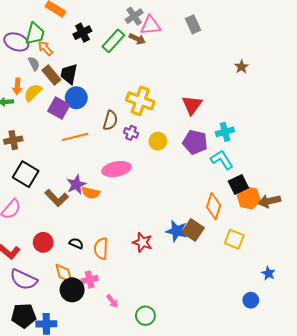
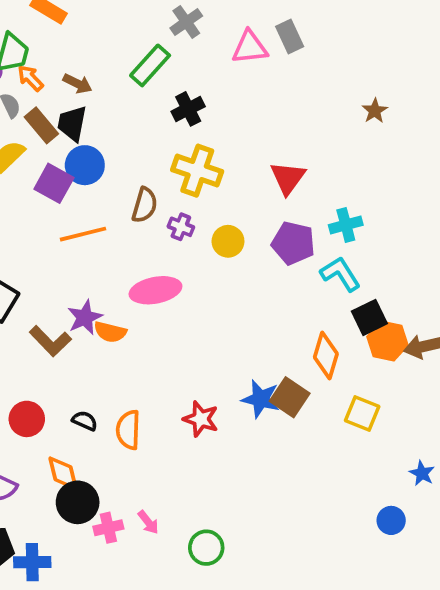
pink triangle: (151, 25) -> (250, 47), moved
black cross: (82, 33) -> (188, 109), moved
brown arrow: (137, 39) -> (78, 84), moved
pink cross: (90, 280) -> (108, 528), moved

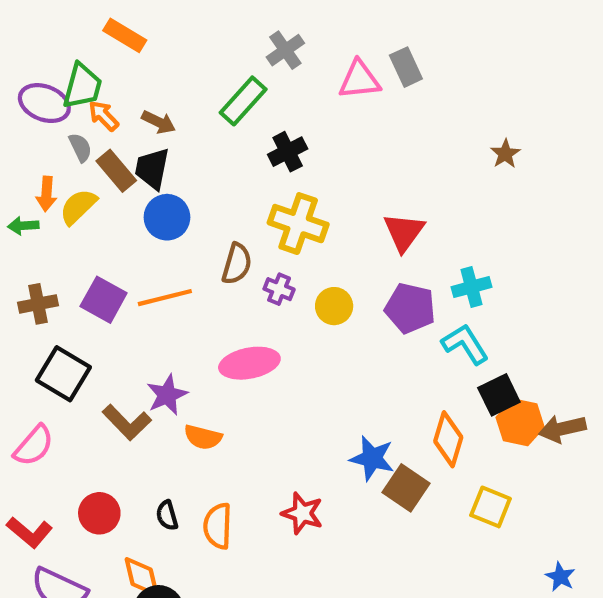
purple square: (54, 183) -> (104, 300), moved
orange semicircle: (110, 332) -> (203, 437), moved
blue star: (261, 399) -> (372, 458), moved
black semicircle: (85, 421) -> (167, 515), turned -130

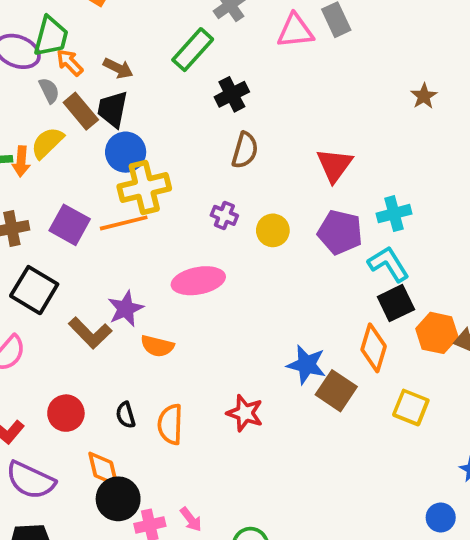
orange arrow: (46, 194) -> (21, 161), moved
yellow cross: (298, 224) -> (144, 188), moved, turned -33
brown semicircle: (237, 264) -> (245, 150), moved
black square: (499, 395) -> (396, 303), moved

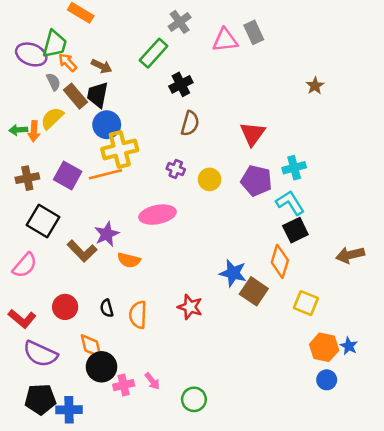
orange hexagon: (437, 333) -> (324, 347), moved

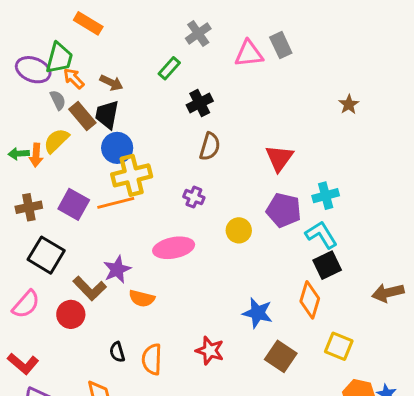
green rectangle: (154, 53) -> (169, 68), size x0.7
yellow circle: (210, 179) -> (239, 230), moved
brown square: (254, 291) -> (281, 356), moved
red circle: (65, 307) -> (71, 314), moved

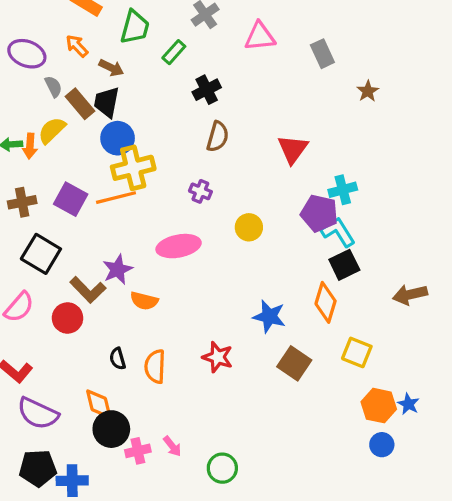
gray rectangle: (281, 45) -> (322, 54), moved
green trapezoid: (59, 58) -> (135, 27), moved
orange arrow: (74, 78) -> (77, 46), moved
purple pentagon: (284, 210) -> (319, 213), moved

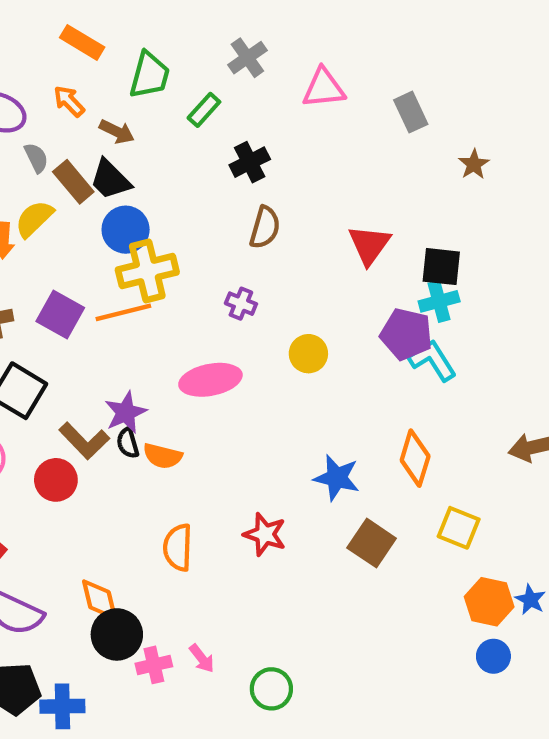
black trapezoid: (107, 102) -> (110, 180), turned -56
black square: (344, 265) -> (441, 267), moved, turned 32
black semicircle: (118, 359) -> (128, 443), moved

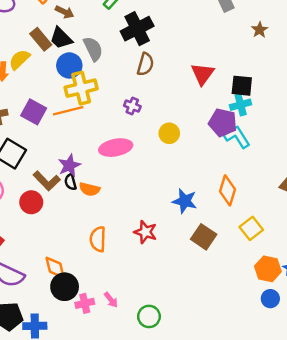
gray semicircle: (36, 158) -> (93, 49), moved, size x1.5
black cross: (250, 162) -> (137, 29), size x1.5
yellow square: (459, 528) -> (251, 228), turned 30

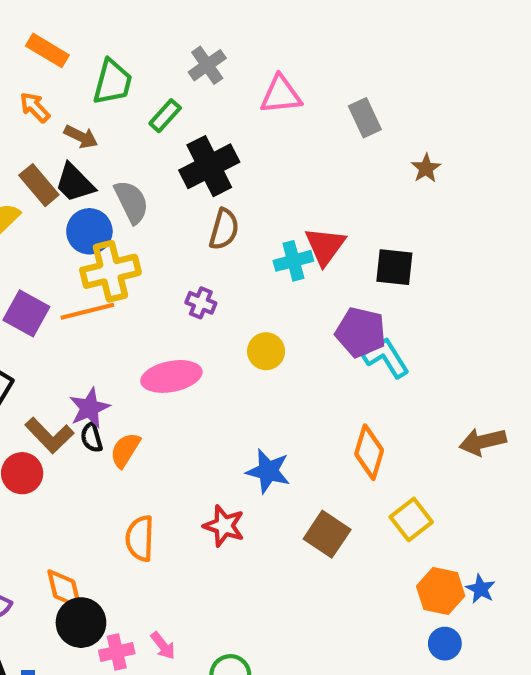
cyan cross: (241, 105) -> (293, 261), moved
orange semicircle: (90, 189) -> (125, 450), turned 108
blue star: (185, 201) -> (268, 471), moved

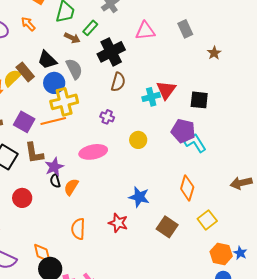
pink triangle: (281, 95) -> (145, 31), moved
brown arrow: (81, 137) -> (72, 38), moved
brown rectangle: (39, 185) -> (25, 72), moved
brown L-shape: (49, 435) -> (34, 153), moved, turned 35

